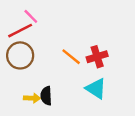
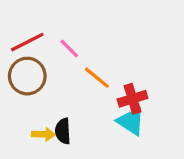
pink line: (31, 16) -> (69, 49), moved
red cross: (97, 57) -> (132, 99), moved

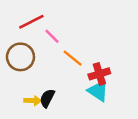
red line: (27, 42) -> (31, 22), moved
black semicircle: (63, 131) -> (47, 98), turned 30

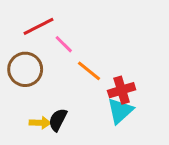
cyan triangle: (98, 91) -> (120, 111), turned 45

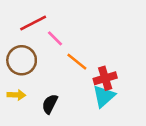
yellow arrow: (40, 123) -> (16, 95), moved

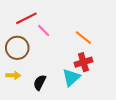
orange line: (77, 62) -> (83, 38), moved
cyan triangle: (104, 96) -> (71, 77), moved

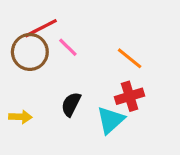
brown circle: (17, 48) -> (30, 52), moved
black semicircle: (40, 82) -> (71, 104), moved

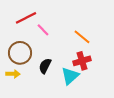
brown circle: (30, 52) -> (20, 53), moved

